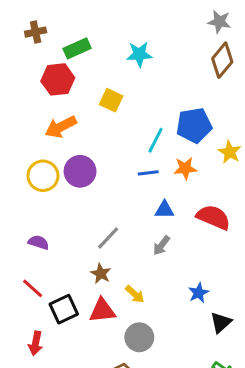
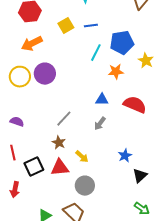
yellow square: (111, 100) -> (66, 26), turned 35
blue line: (148, 173) -> (91, 26), moved
red line: (33, 288) -> (13, 153), turned 35

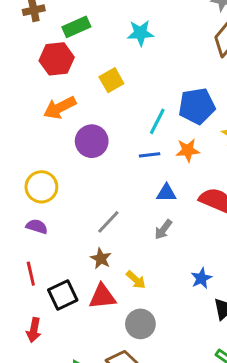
blue line: (91, 26) -> (150, 155), moved
purple circle: (45, 74) -> (92, 141), moved
yellow circle: (20, 77) -> (41, 187), moved

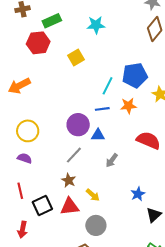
orange arrow: (60, 108) -> (19, 86), moved
purple circle: (92, 141) -> (78, 125), moved
blue triangle: (166, 193) -> (98, 135), moved

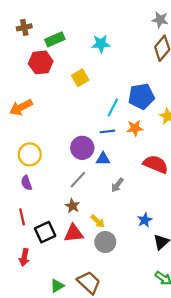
purple semicircle: (25, 158) -> (26, 183), turned -128
gray circle: (96, 225) -> (105, 242), moved

